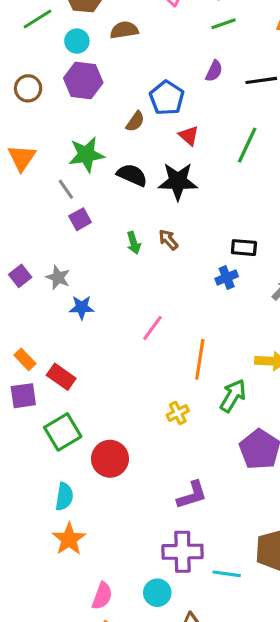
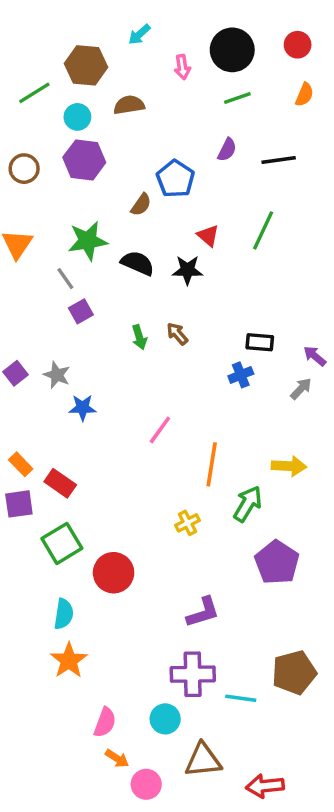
red triangle: (189, 136) -> (208, 236), moved
black star: (178, 181) -> (187, 270), size x0.7

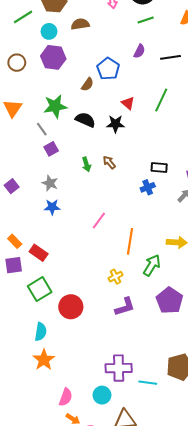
gray star: (57, 375) -> (50, 183), moved
purple L-shape: (203, 612) -> (125, 307), moved

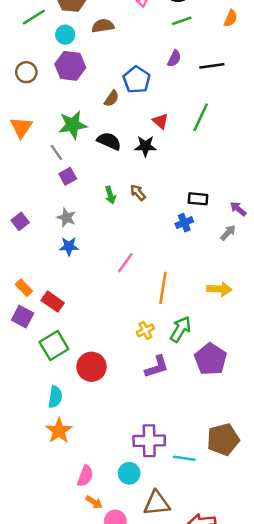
purple square: (14, 265) -> (23, 317), turned 36
green arrow: (152, 265) -> (180, 329), moved

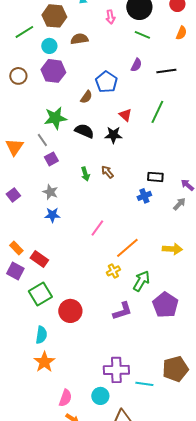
green line: (182, 21) -> (142, 35), turned 42
orange triangle: (21, 127) -> (14, 147), moved
orange line: (163, 288) -> (127, 248), turned 40
yellow cross: (145, 330) -> (113, 271), moved

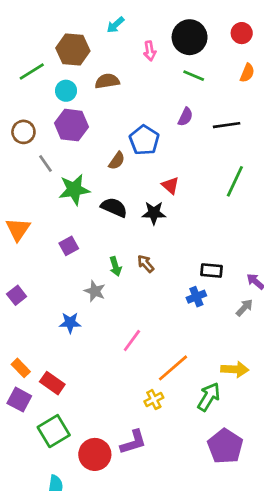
green line: (157, 112) -> (235, 181), moved
gray line: (42, 140) -> (45, 163), moved
gray star: (50, 192) -> (95, 291), moved
green arrow: (141, 281) -> (209, 397), moved
purple L-shape: (122, 311) -> (133, 442), moved

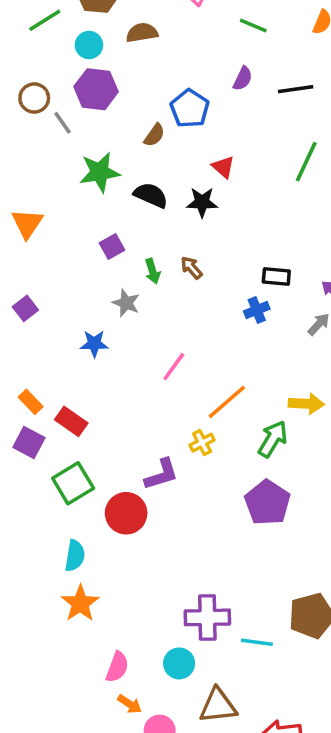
gray line: (45, 163) -> (62, 123), moved
purple square: (69, 246) -> (112, 246), moved
purple L-shape: (133, 442) -> (161, 474), moved
purple pentagon: (225, 446) -> (267, 503), moved

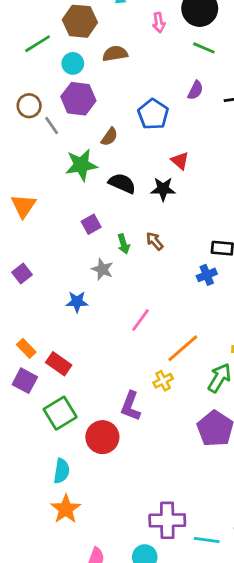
brown semicircle: (154, 135) -> (109, 137), moved
purple L-shape: (161, 474) -> (131, 406), turned 128

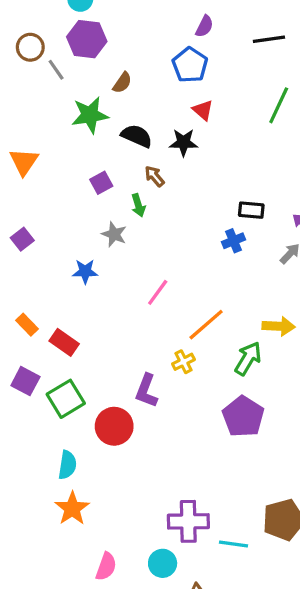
purple semicircle: (195, 90) -> (204, 26), moved
blue pentagon: (153, 114) -> (190, 65), moved
brown arrow: (155, 241) -> (154, 176), moved
purple square: (25, 381) -> (25, 381), moved

